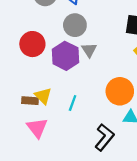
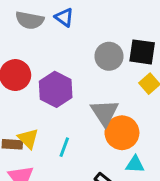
gray circle: (75, 25) -> (109, 56), moved
gray triangle: (89, 50) -> (105, 113), moved, size x1.5

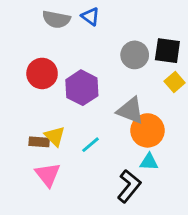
gray triangle: (105, 113) -> (130, 111), turned -36
cyan line: (64, 147) -> (90, 145), turned 30
cyan triangle: (135, 164) -> (149, 162), moved

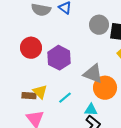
gray circle: (135, 55) -> (99, 25), moved
cyan triangle: (149, 162) -> (91, 110), moved

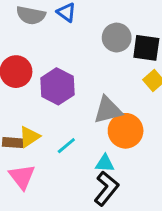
gray triangle: (93, 74) -> (108, 110), turned -35
yellow triangle: (40, 92) -> (29, 137), turned 42

